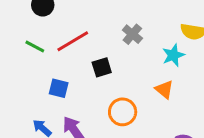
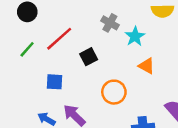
green line: (35, 46) -> (27, 49), turned -66
cyan star: (173, 55) -> (135, 36), moved

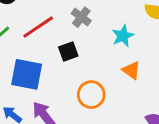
gray cross: (110, 23) -> (81, 17), moved
blue square: (55, 82) -> (27, 74), size x1.6

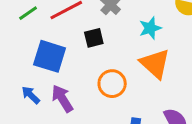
orange triangle: (131, 70) -> (155, 64), size x1.6

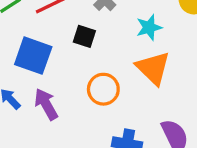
black square: (94, 38) -> (84, 36), turned 30

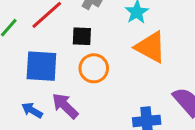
orange circle: (103, 89) -> (94, 68), moved

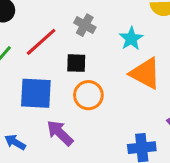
blue arrow: (32, 110) -> (15, 142), moved

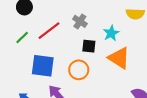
black square: (76, 63) -> (89, 46), moved

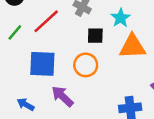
orange triangle: (119, 58) -> (132, 47), turned -30

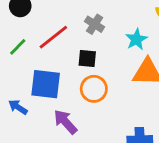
black square: (95, 36) -> (87, 58), moved
blue arrow: (26, 104) -> (18, 107), moved

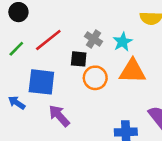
gray cross: (95, 24) -> (93, 39), moved
orange circle: (94, 89) -> (95, 78), moved

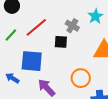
cyan star: (123, 42) -> (95, 16), moved
orange circle: (95, 78) -> (81, 78), moved

